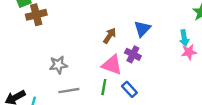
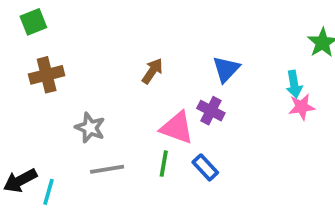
brown cross: (36, 15) -> (47, 75), moved
brown arrow: (110, 36) -> (152, 71), moved
gray star: (58, 65) -> (90, 128), turned 30

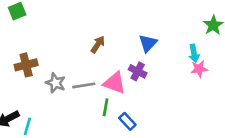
brown cross: (47, 75) -> (26, 65), moved
blue rectangle: (205, 167) -> (127, 121), moved
gray line: (107, 169) -> (84, 85), moved

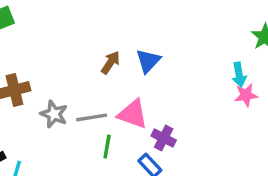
blue triangle: (148, 43) -> (148, 61), moved
purple cross: (138, 71) -> (164, 138), moved
green line: (106, 107) -> (107, 147), moved

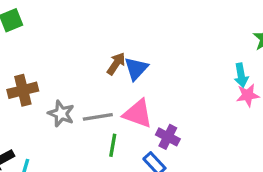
blue triangle: (148, 61) -> (136, 69), moved

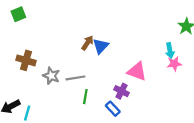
brown cross: (23, 90) -> (26, 60), turned 30
pink triangle: (138, 114) -> (137, 71), moved

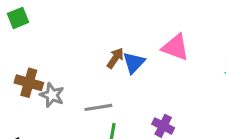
pink triangle: (137, 71) -> (175, 47), moved
gray star: (51, 76) -> (52, 95), moved

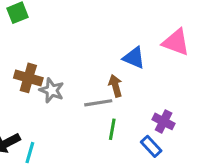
brown arrow: (115, 58) -> (115, 86), moved, turned -50
blue triangle: (134, 63) -> (134, 58), turned -50

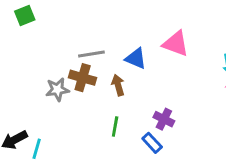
brown cross: (28, 78) -> (83, 78), moved
gray star: (52, 90) -> (57, 90), turned -30
gray line: (98, 103) -> (91, 54), moved

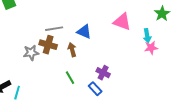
pink triangle: (176, 44) -> (122, 22), moved
green line: (115, 127) -> (70, 78), turned -40

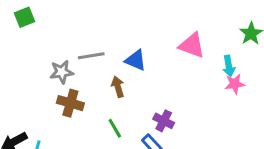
brown cross: (48, 45) -> (70, 103), moved
gray star: (31, 53) -> (62, 72), moved

